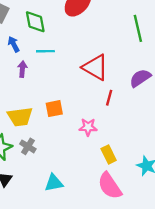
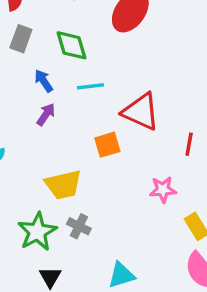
red triangle: (95, 67) -> (141, 112), moved
purple arrow: (22, 69) -> (46, 114), moved, turned 35
orange square: (54, 109) -> (107, 145), moved

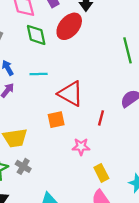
green diamond: (71, 45) -> (36, 35), moved
orange square: (107, 145) -> (56, 120), moved

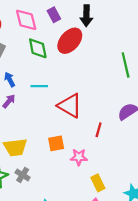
orange square: (56, 120) -> (56, 143), moved

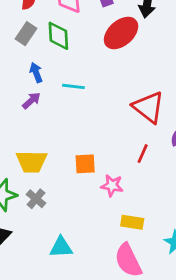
green diamond: (38, 48) -> (58, 36), moved
red triangle: (70, 106) -> (149, 107), moved
yellow rectangle: (98, 183) -> (132, 222), turned -63

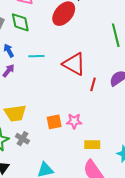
red triangle: (149, 107) -> (74, 64), moved
red line: (143, 154) -> (93, 84), moved
orange square: (85, 164) -> (54, 122), moved

